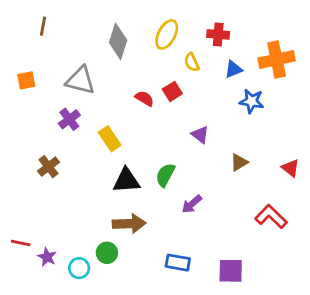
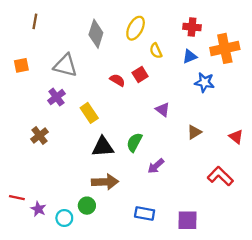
red cross: (218, 34) -> (192, 27), moved

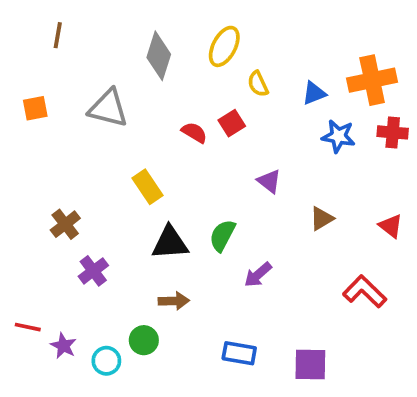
red cross: (192, 27) -> (393, 132), moved
purple cross: (56, 97) -> (93, 271), moved
brown arrow: (105, 182) -> (174, 301), size x0.7

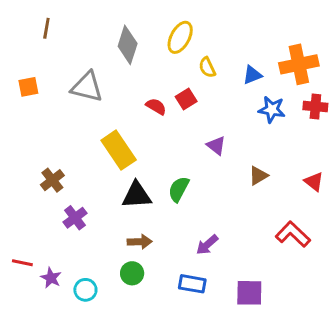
yellow rectangle: (148, 187) -> (119, 150), size x1.4
purple arrow: (258, 275) -> (207, 245), moved
green circle: (144, 340) -> (132, 273), moved

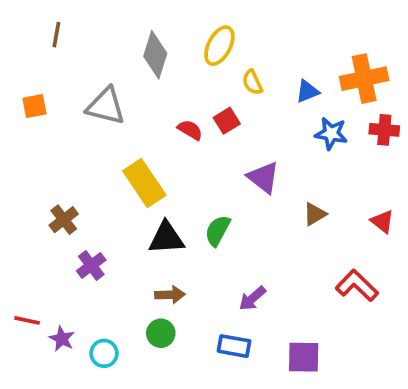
purple triangle: (216, 146) -> (263, 178), size x1.4

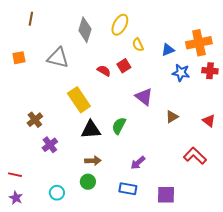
purple star: (62, 339) -> (16, 198), moved

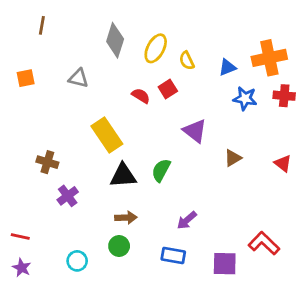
yellow ellipse: (120, 25) -> (156, 48), moved
gray triangle: (58, 58) -> (78, 78), size x0.7
brown cross: (35, 120) -> (47, 162), turned -35
red L-shape: (195, 156) -> (264, 243), moved

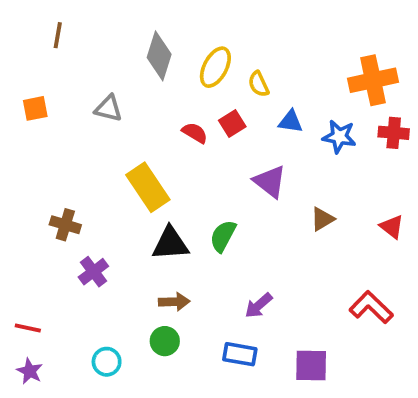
blue triangle: (227, 67) -> (290, 122), moved, turned 30
red L-shape: (264, 243) -> (371, 307), moved

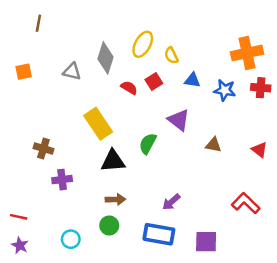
gray diamond: (159, 56) -> (106, 58), moved
brown triangle: (322, 219) -> (213, 145), turned 42
green semicircle: (223, 236) -> (148, 144), moved
purple cross: (93, 272) -> (62, 180), turned 30
blue rectangle: (240, 354) -> (159, 234), size x1.4

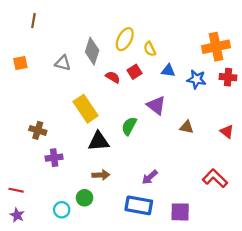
green circle: (109, 225) -> (85, 198), moved

